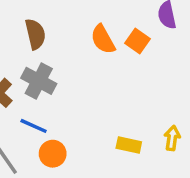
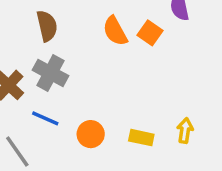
orange circle: (53, 154) -> (91, 134), moved

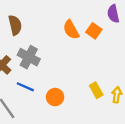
brown semicircle: (47, 26) -> (15, 25), moved
yellow rectangle: (141, 138) -> (96, 90), moved, turned 49

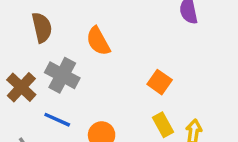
orange semicircle: (71, 30) -> (98, 41), moved
orange square: (94, 31) -> (160, 82), moved

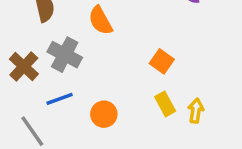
blue line: (57, 120) -> (60, 99), turned -44

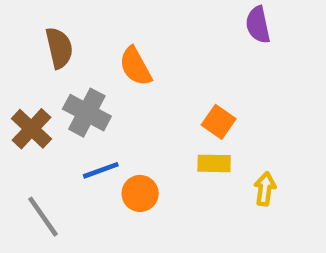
blue line: (60, 99) -> (101, 170), moved
yellow rectangle: (165, 104) -> (214, 163), moved, turned -60

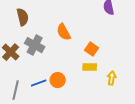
orange semicircle: (135, 66) -> (64, 32), moved
blue line: (101, 170) -> (39, 83), moved
gray line: (43, 217) -> (16, 90), turned 48

